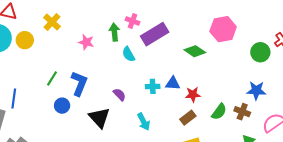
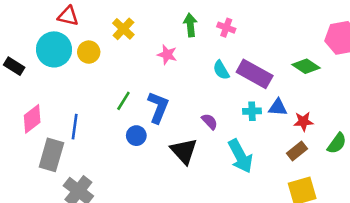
green arrow: (114, 32) -> (190, 25), moved
purple rectangle: (155, 34) -> (255, 74), moved, turned 60
cyan arrow: (144, 122) -> (240, 156), size x1.5

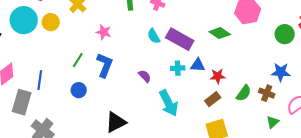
pink star: (167, 55) -> (104, 32), moved
blue circle: (136, 136) -> (79, 90), moved
black triangle: (184, 151) -> (116, 122), moved, turned 45

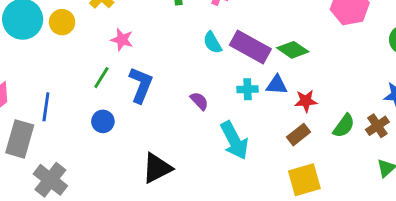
pink star: (104, 32) -> (122, 40), moved
green diamond: (220, 33) -> (293, 50), moved
brown cross: (267, 93) -> (377, 126), turned 35

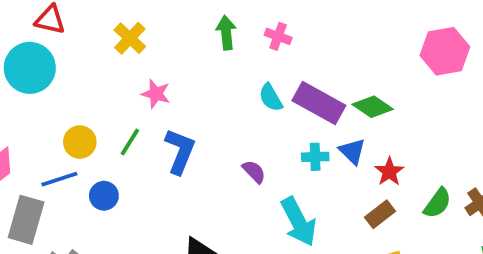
yellow circle: (62, 22) -> (80, 142), moved
blue triangle: (277, 85) -> (352, 151), turned 40
red star: (306, 101) -> (389, 172), turned -30
blue line: (46, 107) -> (59, 179), turned 64
blue circle: (103, 121) -> (104, 196), moved

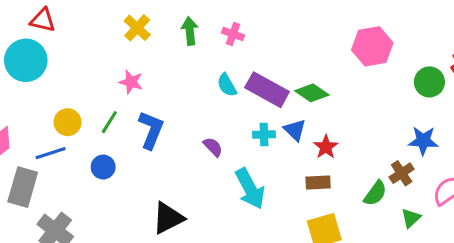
yellow cross: (130, 38) -> (137, 28), moved
blue circle: (104, 196) -> (103, 167), moved
green semicircle: (437, 203) -> (375, 193), moved
brown rectangle: (380, 214) -> (318, 182), turned 35

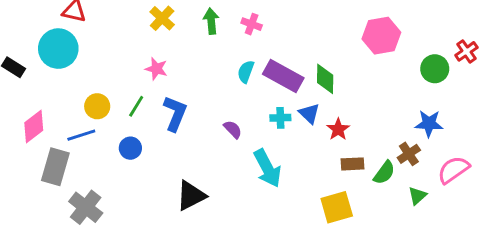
cyan semicircle: (227, 85) -> (246, 72), turned 50
green diamond: (312, 93) -> (325, 79), turned 56
brown rectangle: (318, 182) -> (353, 164), moved

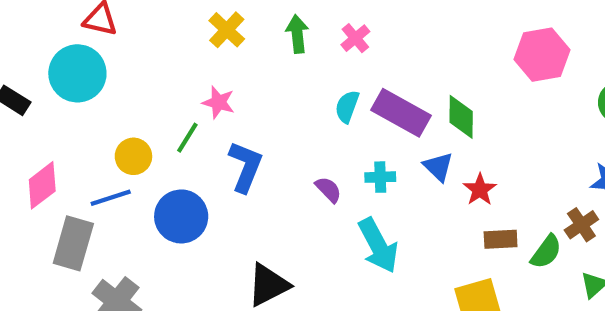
pink cross: (252, 24) -> (355, 38), turned 30
green line: (136, 106) -> (187, 138), moved
cyan cross: (280, 118) -> (380, 177), moved
blue circle: (130, 148) -> (181, 216), size x1.6

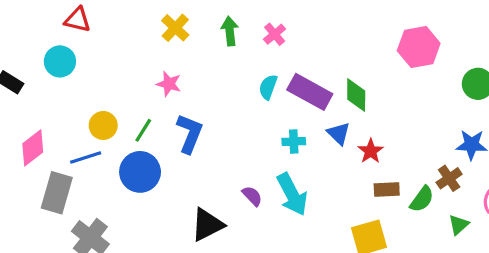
cyan circle: (77, 73) -> (60, 61), size x0.7
green line: (187, 138) -> (143, 130), moved
purple semicircle: (328, 190) -> (252, 196), moved

